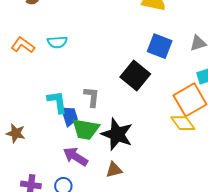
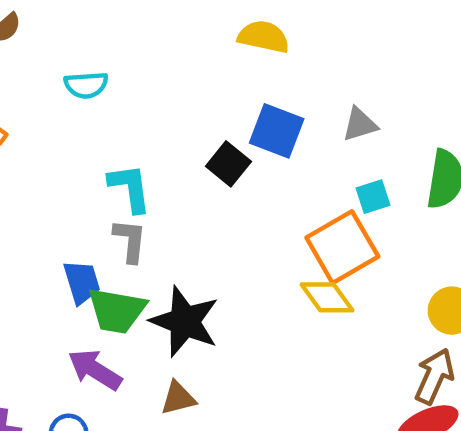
cyan semicircle: (57, 42) -> (86, 85), moved
black square: (135, 76) -> (228, 164), moved, size x0.7
cyan L-shape: (57, 102) -> (130, 188), moved

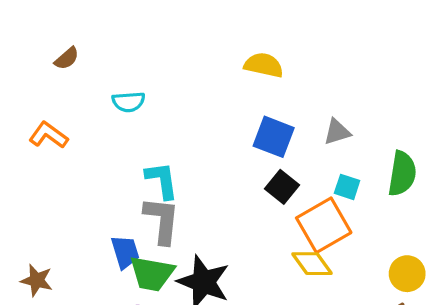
black square: (228, 164) -> (282, 187), moved
cyan square: (373, 197) -> (347, 187), turned 36
gray L-shape: (130, 240) -> (162, 220), size x1.4

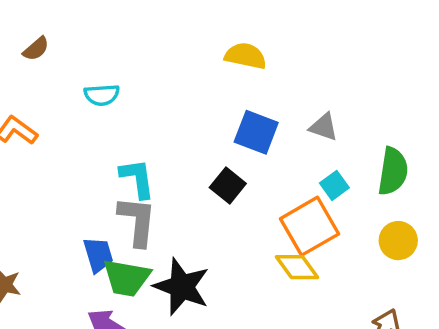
gray triangle: (337, 132) -> (324, 127), turned 36
black square: (282, 187) -> (228, 185), moved
cyan square: (347, 187) -> (334, 185), turned 36
yellow circle: (407, 274) -> (398, 241), moved

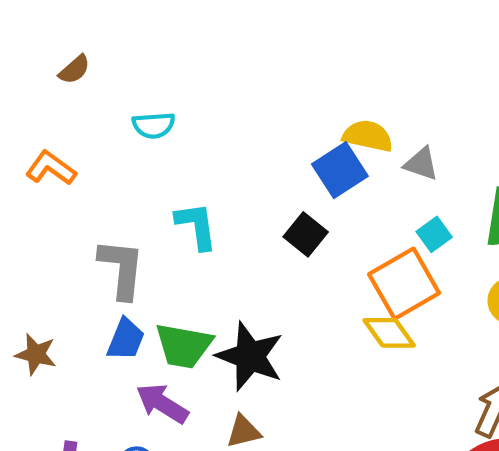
yellow semicircle: (246, 56) -> (368, 136), moved
blue square: (256, 132) -> (340, 170), turned 36
gray L-shape: (137, 221) -> (122, 269), moved
blue trapezoid: (98, 255) -> (126, 339), moved, turned 39

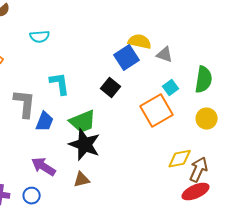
yellow diamond: (389, 333) -> (180, 159), moved, turned -65
blue trapezoid: (126, 339) -> (45, 122), moved
green trapezoid: (184, 346) -> (83, 122), moved, turned -32

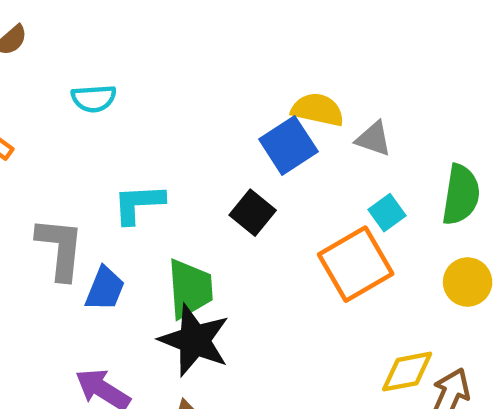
cyan L-shape: (60, 84) -> (138, 204), turned -85
green trapezoid: (83, 122) -> (190, 289), turned -72

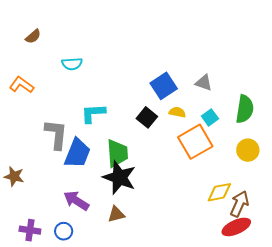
yellow semicircle: (318, 110) -> (177, 112), moved, size x0.7
blue trapezoid: (105, 289) -> (77, 153), size x1.4

